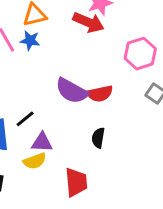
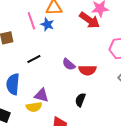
purple semicircle: (72, 91) -> (69, 64), size x0.6
black line: (25, 119) -> (34, 59), moved

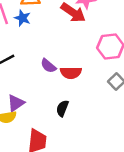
purple triangle: (41, 95) -> (16, 103), turned -49

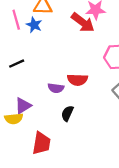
purple semicircle: (48, 66) -> (56, 88), moved, turned -35

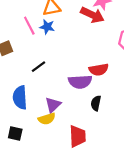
purple semicircle: (56, 88) -> (80, 82), size x1.5

